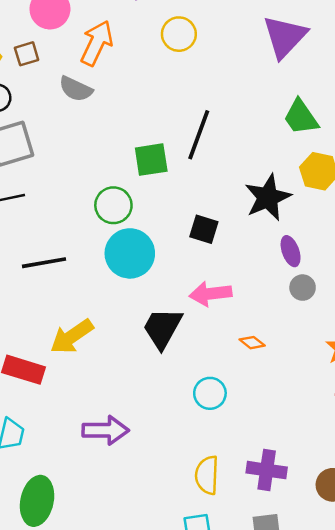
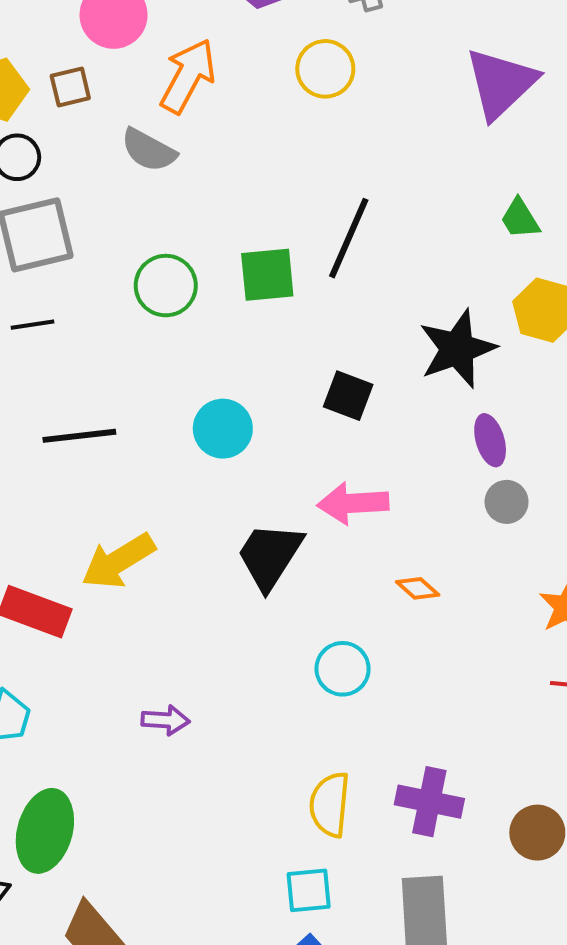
green trapezoid: (301, 117) -> (520, 219), size x0.7
green circle: (113, 205) -> (166, 286), moved
cyan circle: (130, 253) -> (223, 429), size x0.7
purple arrow: (106, 430) -> (166, 720), size x0.6

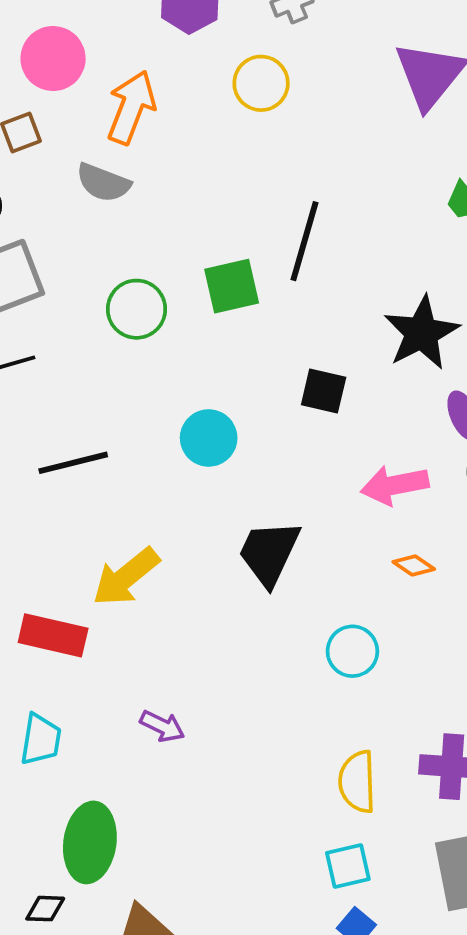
pink arrow: (353, 503) -> (395, 485), moved
purple arrow: (166, 720) -> (162, 726), moved, turned 30

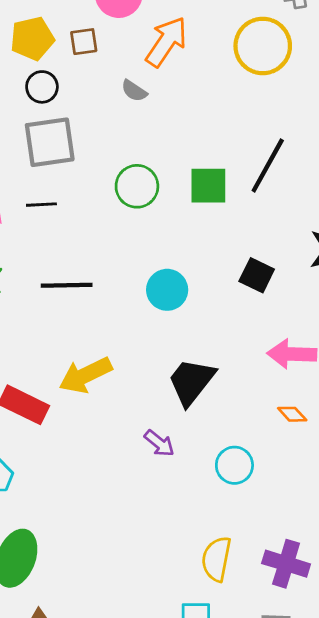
yellow circle: (261, 83) -> (263, 46), size x1.4
gray semicircle: (103, 183) -> (134, 91), size x0.7
purple arrow: (162, 726) -> (159, 443), moved

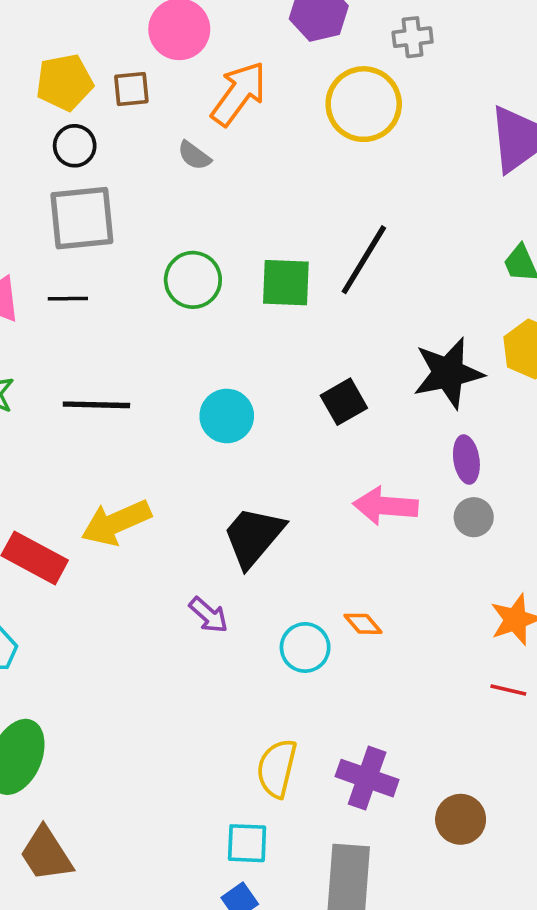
black square: (257, 275) -> (344, 402), turned 32
orange diamond: (292, 414) -> (363, 624), moved

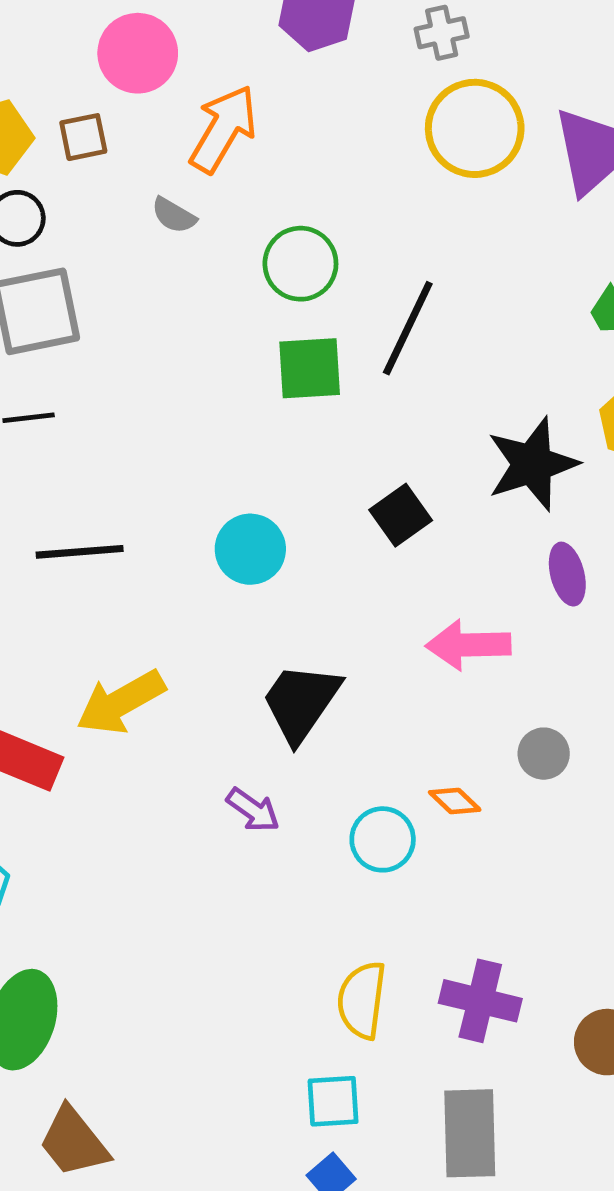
yellow circle: (364, 104) -> (475, 128), moved
green circle: (193, 280) -> (300, 264), moved
gray circle: (474, 517) -> (544, 754), moved

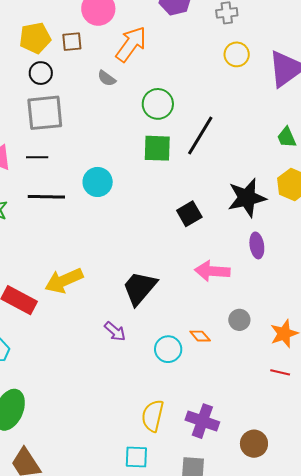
yellow circle: (475, 128) -> (237, 54), size x0.6
cyan circle: (250, 549) -> (98, 182), moved
black line: (80, 552) -> (46, 197), moved

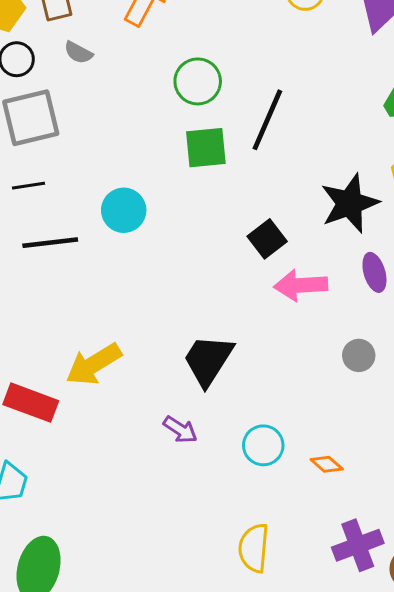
gray semicircle: (107, 78) -> (78, 53), moved
pink arrow: (212, 271) -> (301, 285), moved
gray circle: (239, 320) -> (359, 355), moved
orange diamond: (200, 336) -> (327, 464), moved
purple cross: (202, 421) -> (358, 545), moved, turned -32

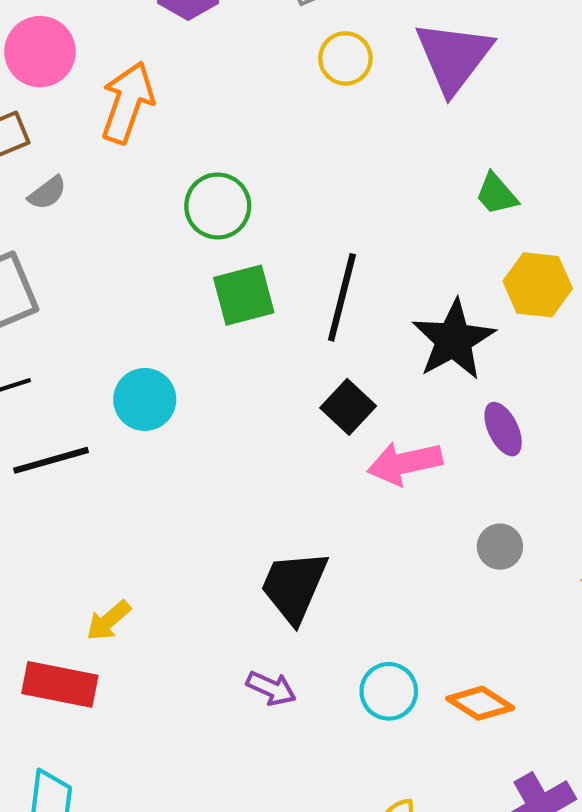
gray semicircle: (78, 53) -> (47, 193), turned -56
black line: (267, 120) -> (342, 297), moved
yellow arrow: (94, 364) -> (108, 621), moved, size x0.6
orange diamond: (327, 464) -> (480, 703), size x1.4

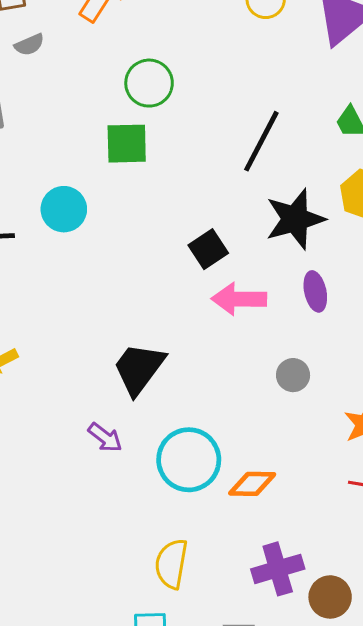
green square: (244, 295) -> (127, 144), moved
black line: (342, 297) -> (261, 141), moved
cyan circle: (389, 691) -> (189, 460), size x1.5
orange diamond: (480, 703) -> (252, 484), turned -45

